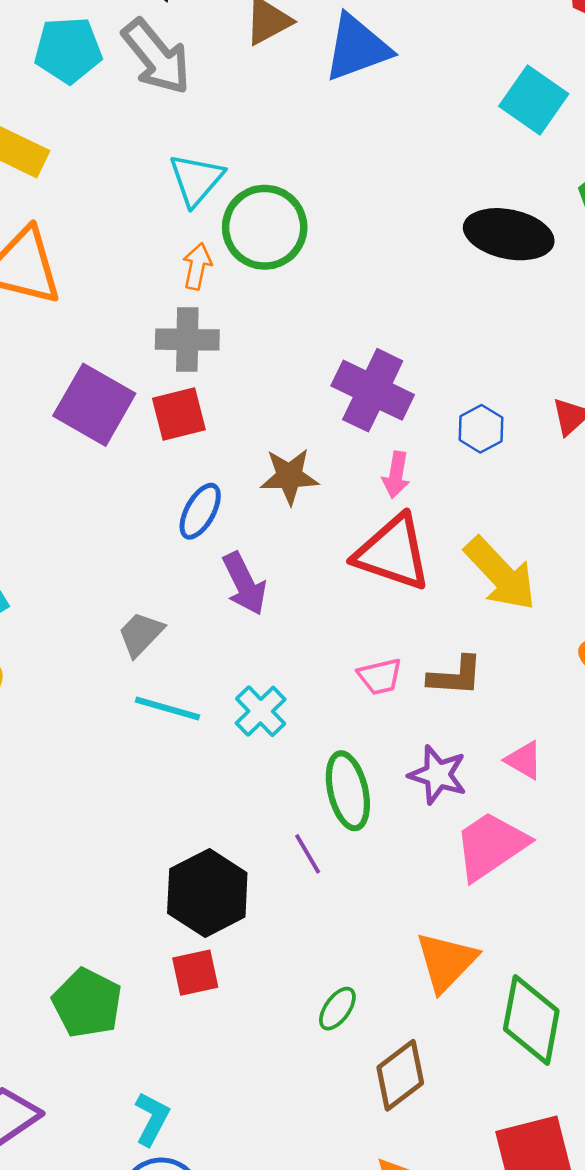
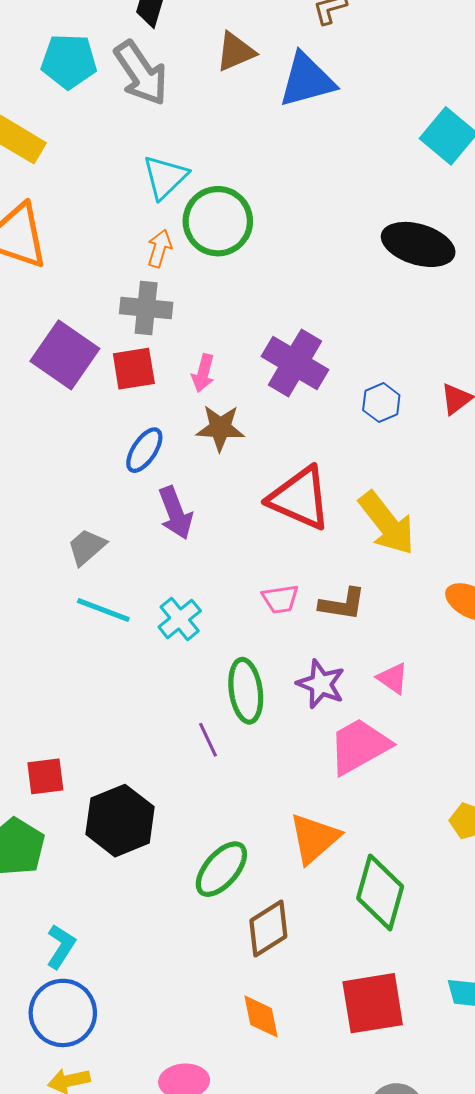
pink arrow: (396, 475) -> (203, 373), moved
black hexagon: (207, 893) -> (120, 821), moved
red square: (195, 973) -> (45, 776), moved
green ellipse: (337, 1009) -> (221, 869), size x1.6

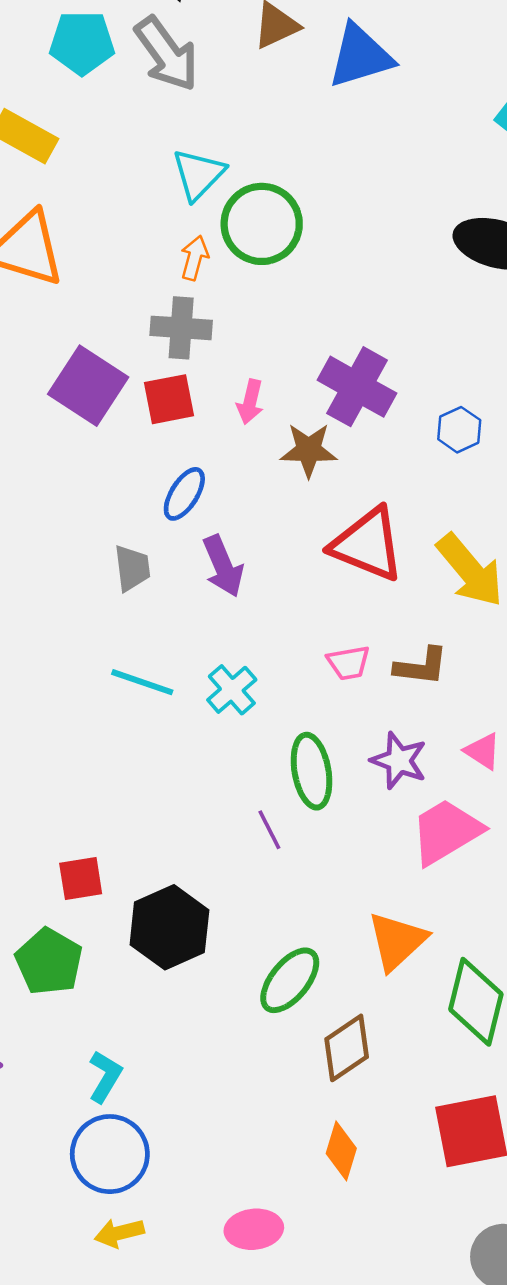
brown star: (220, 428) -> (309, 450), moved
gray trapezoid: (87, 547) -> (132, 568), moved, turned 126
orange diamond: (261, 1016) -> (341, 1151), turned 30

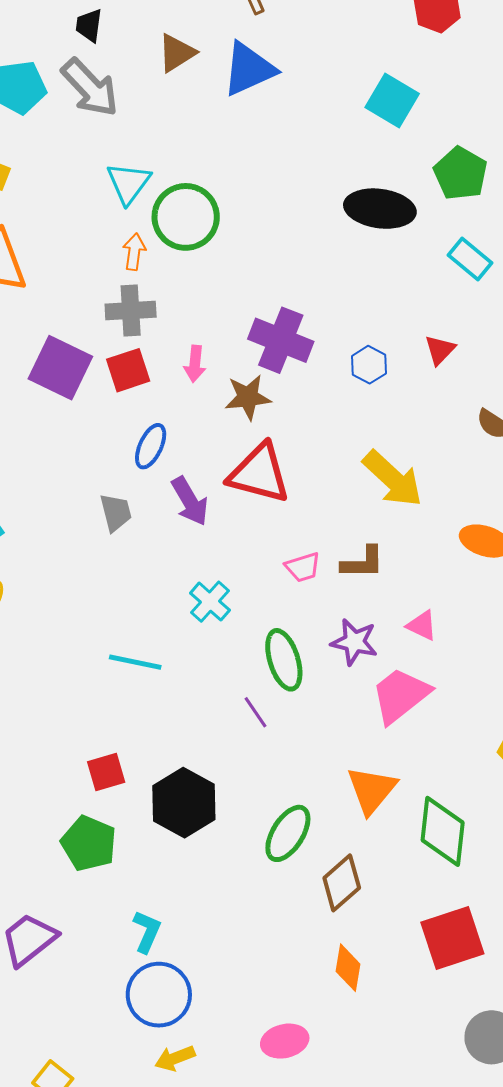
red triangle: (368, 544) -> (259, 473), moved
cyan line: (142, 682) -> (135, 662), moved

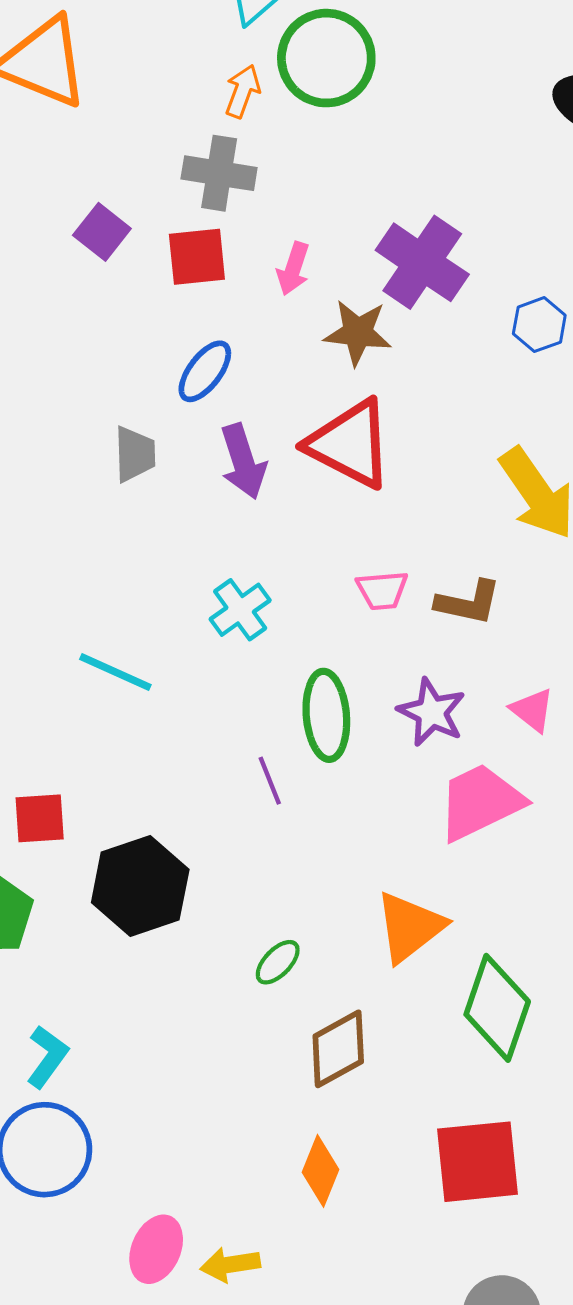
purple square: (60, 368) -> (102, 232), size x0.6
green ellipse: (288, 833) -> (278, 962), size x0.6
pink ellipse: (285, 1041) -> (156, 1249), moved, turned -66
yellow arrow: (175, 1058) -> (230, 1265), moved

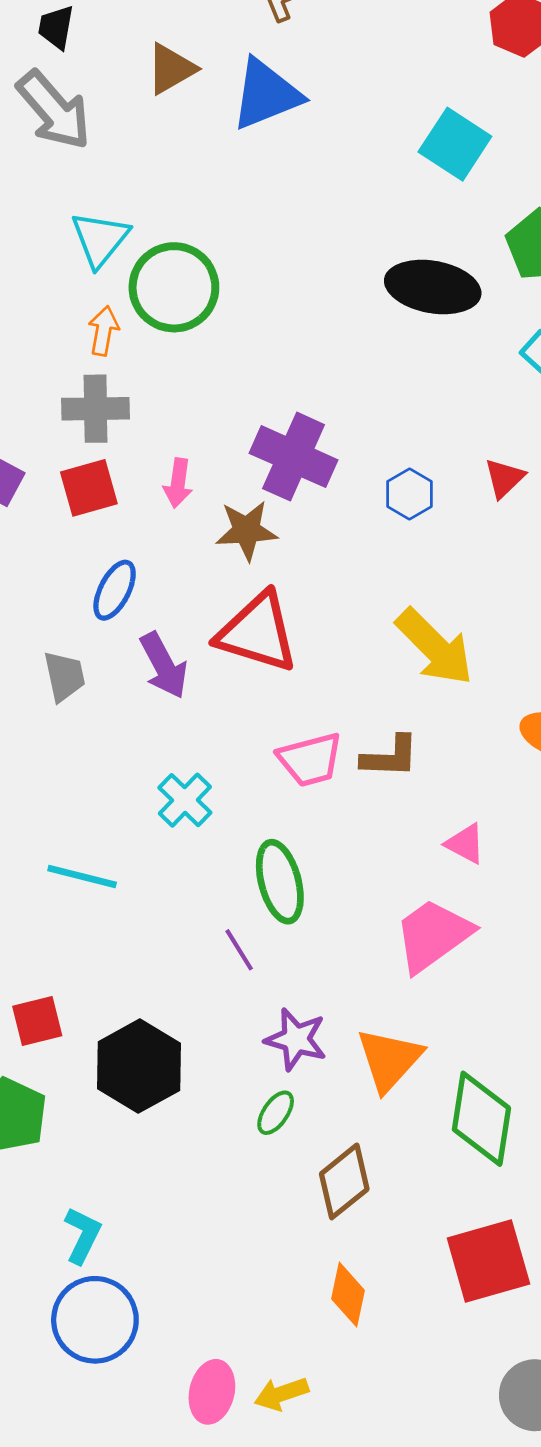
pink trapezoid: (382, 590) -> (310, 760), size x1.4
purple star: (432, 712) -> (296, 1039), moved

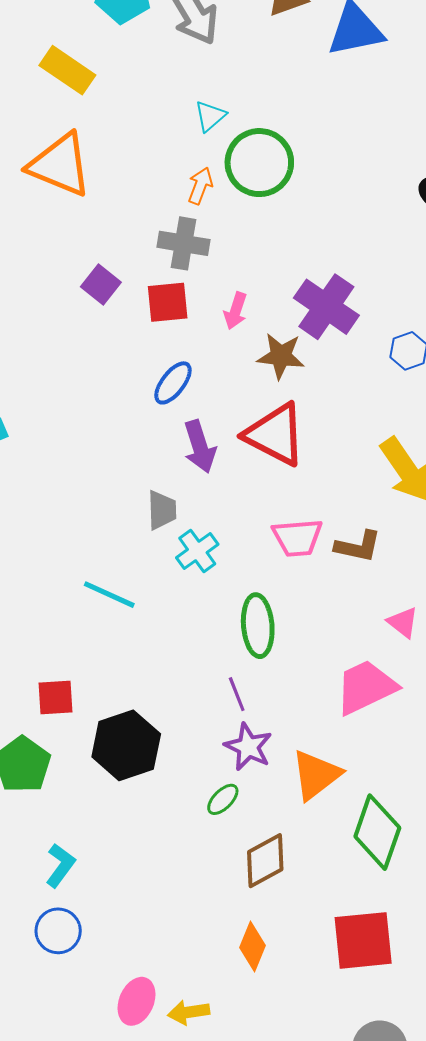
cyan triangle: (100, 239) -> (210, 116), size x0.7
gray trapezoid: (64, 676) -> (162, 510), moved
purple line: (239, 950) -> (237, 694), moved
blue circle: (95, 1320) -> (58, 931), size x0.7

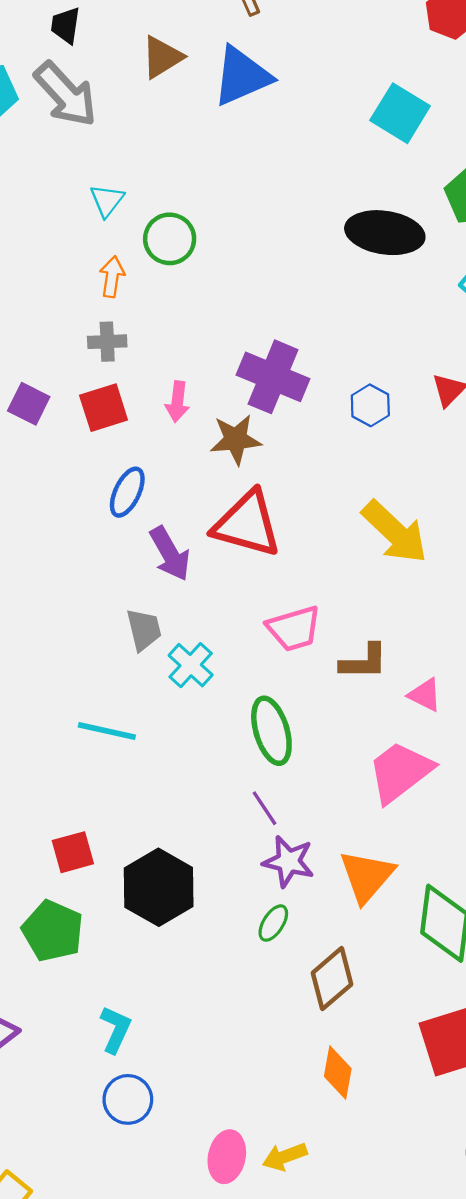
green circle: (259, 163) -> (170, 239), size x0.7
gray cross: (184, 243) -> (107, 342), size x0.7
brown L-shape: (358, 546) -> (364, 662), moved

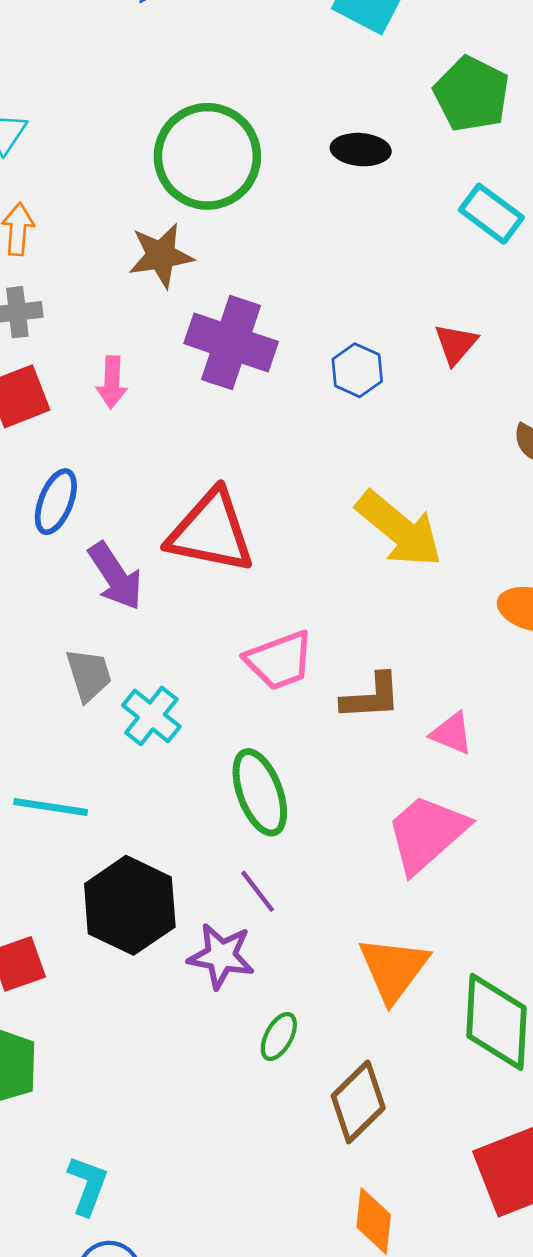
black ellipse: (385, 233) -> (361, 150), size x0.6
green circle: (170, 239) -> (207, 156), moved, size x1.6
brown star: (236, 439) -> (161, 256), moved
purple star: (289, 862) -> (221, 956), moved
black hexagon: (159, 887) -> (130, 905), moved

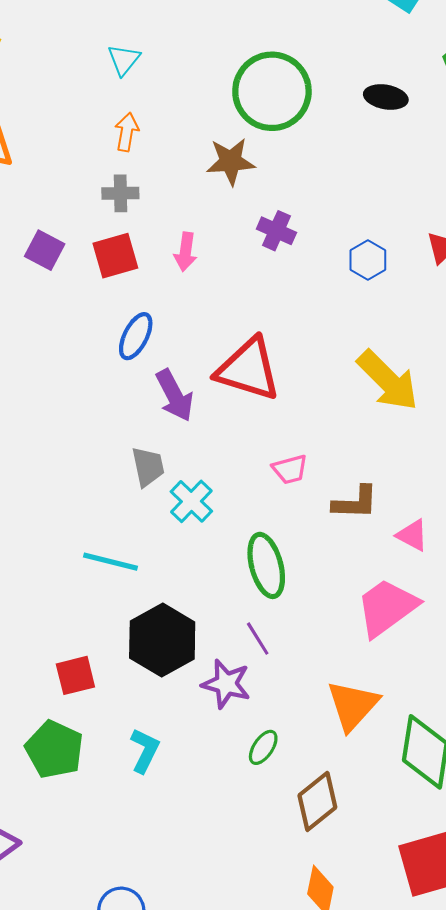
purple cross: (231, 343) -> (276, 231), size x0.6
pink trapezoid: (279, 660) -> (290, 469), size x0.7
cyan L-shape: (88, 1185) -> (145, 750), moved

